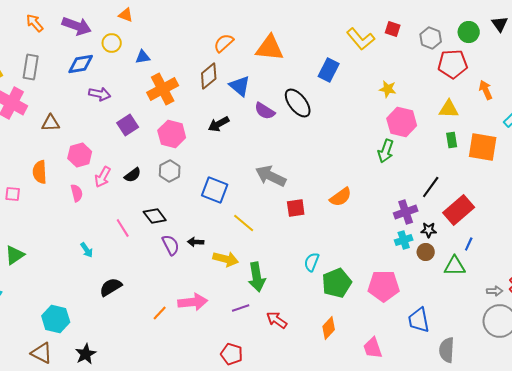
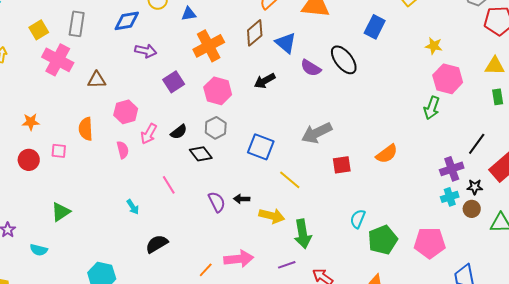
gray arrow: (271, 176) -> (317, 133), turned -52
black diamond: (155, 216) -> (201, 154), moved

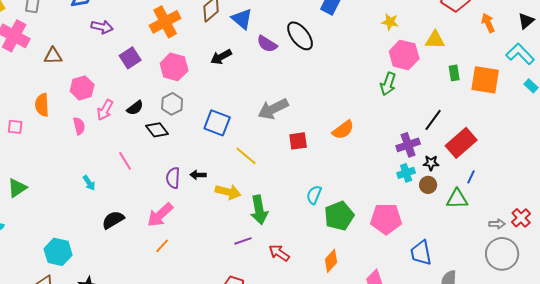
yellow triangle: (495, 66) -> (435, 40), moved
purple semicircle: (217, 202) -> (173, 178), turned -150
pink arrow: (239, 259) -> (160, 215), moved, turned 144

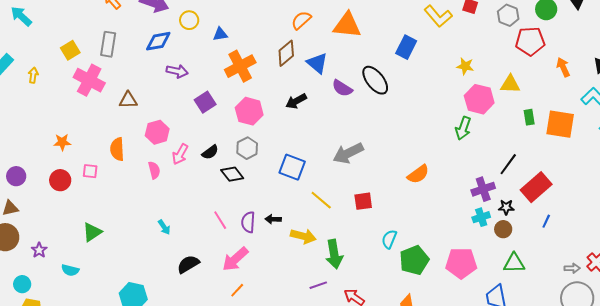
red square: (298, 141) -> (363, 201), moved
pink line: (125, 161) -> (220, 220), moved
green triangle: (457, 199) -> (514, 263), moved

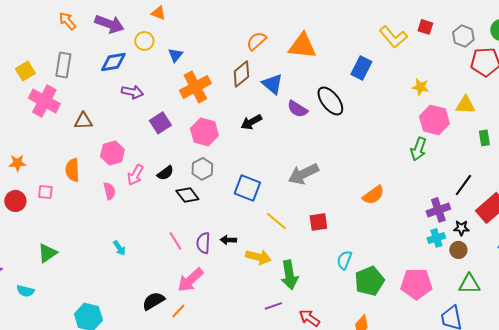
blue triangle: (220, 34) -> (175, 55), turned -42
black semicircle: (188, 264) -> (153, 301), moved
orange line: (237, 290) -> (178, 311), moved

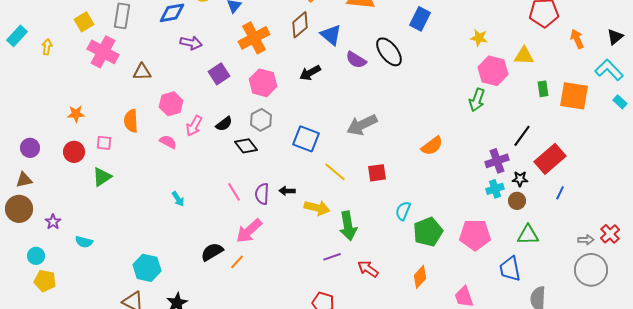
pink semicircle: (109, 191) -> (168, 142), turned -48
green triangle: (47, 253) -> (102, 177), moved

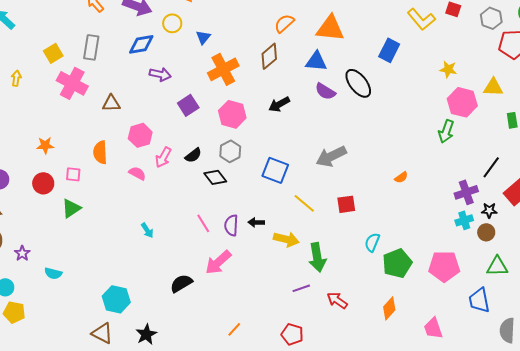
blue triangle: (331, 35) -> (316, 61), moved, turned -35
orange semicircle: (432, 146) -> (401, 177), size x0.6
orange line: (237, 262) -> (234, 329), moved

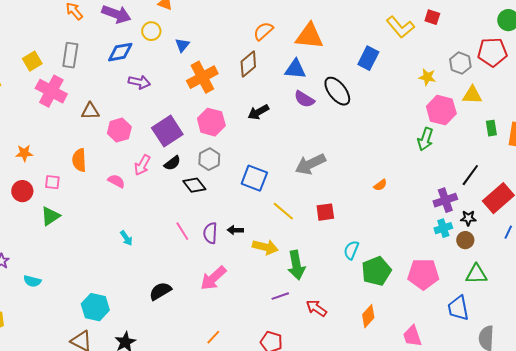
gray hexagon: (491, 18) -> (460, 63), moved
purple square: (188, 105) -> (167, 131), moved, size x1.4
pink hexagon: (140, 135) -> (119, 130), moved
pink arrow: (218, 262) -> (213, 278), moved

